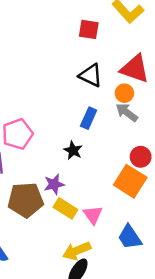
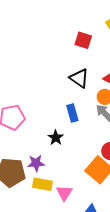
blue rectangle: (89, 118) -> (72, 113), turned -48
yellow rectangle: (65, 208) -> (42, 184), turned -30

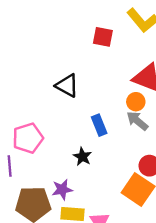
black triangle: (79, 78) -> (67, 86), moved

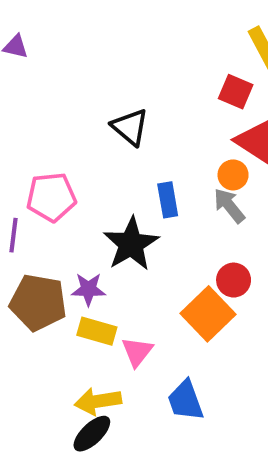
red square: (103, 37) -> (236, 92), moved
black star: (82, 157) -> (131, 244), size x1.8

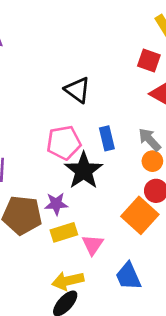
orange circle: (233, 175) -> (152, 161), moved
pink pentagon: (51, 197) -> (64, 143), moved
yellow rectangle: (97, 331) -> (64, 232), turned -30

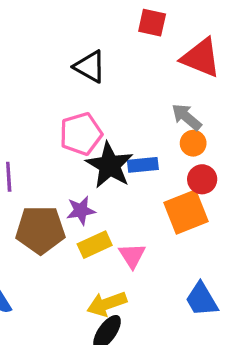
red square: (149, 61) -> (152, 23), moved
blue rectangle: (107, 138) -> (143, 165), moved, turned -75
orange square: (140, 215) -> (186, 212), turned 33
blue trapezoid: (128, 276) -> (202, 299), moved

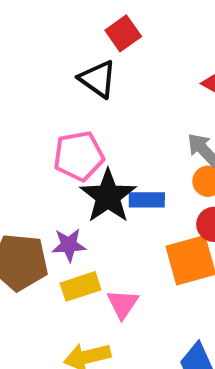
red square: (152, 23) -> (123, 33), moved, turned 36

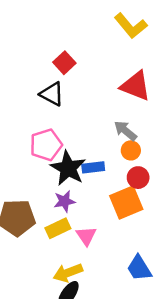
purple star: (69, 245) -> (64, 201), moved

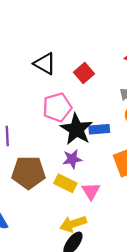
red square: (64, 63) -> (84, 73), moved
black triangle: (52, 94) -> (45, 64), moved
yellow rectangle: (58, 228) -> (65, 183), turned 50

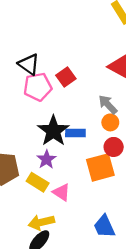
pink pentagon: (57, 107) -> (38, 87), moved
purple star: (72, 159) -> (46, 159), turned -30
pink triangle: (91, 191) -> (62, 192), turned -30

